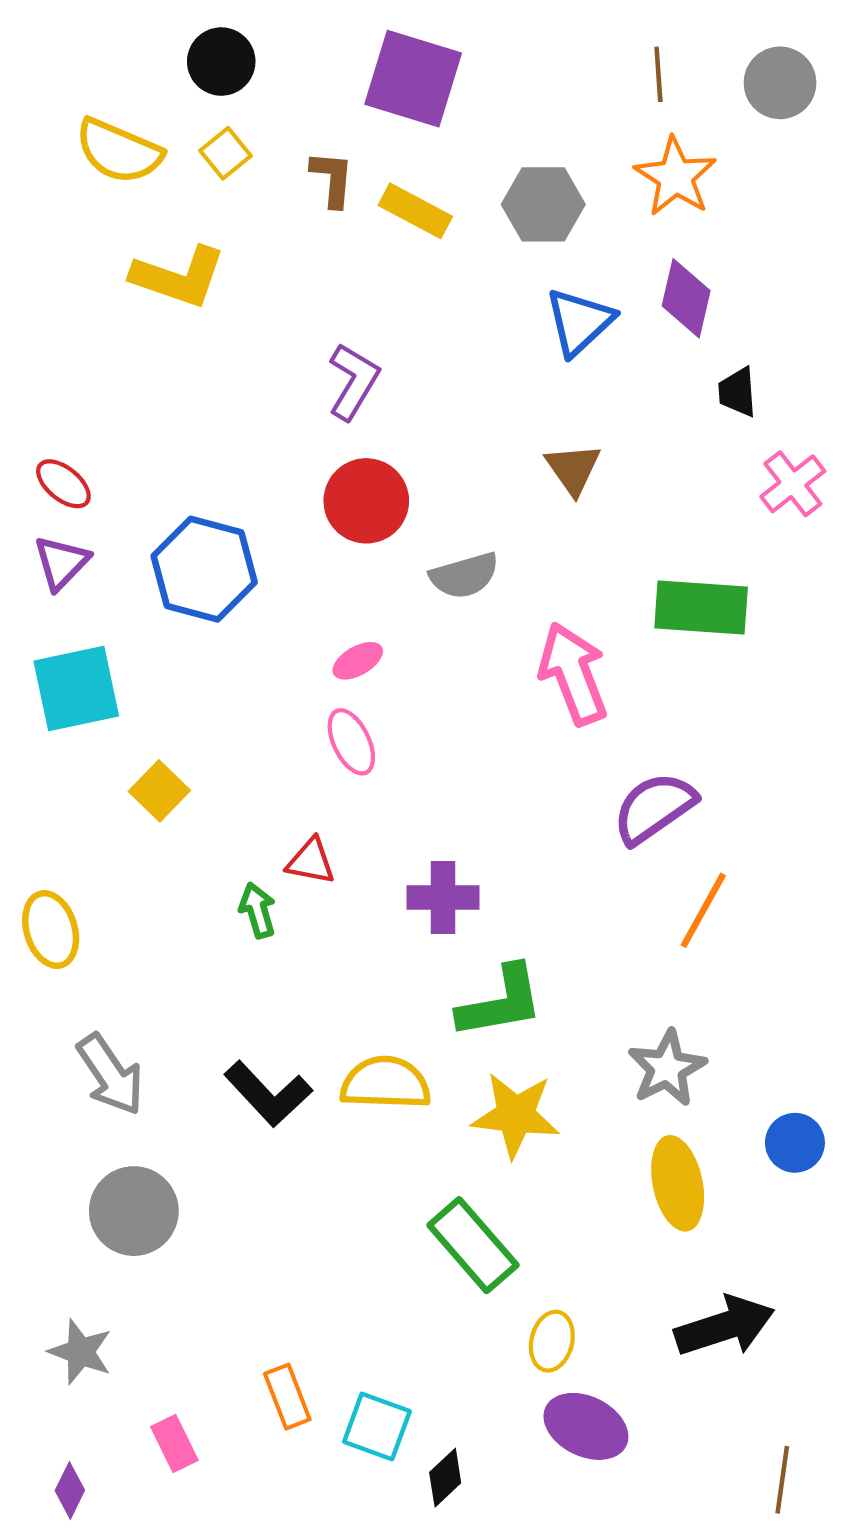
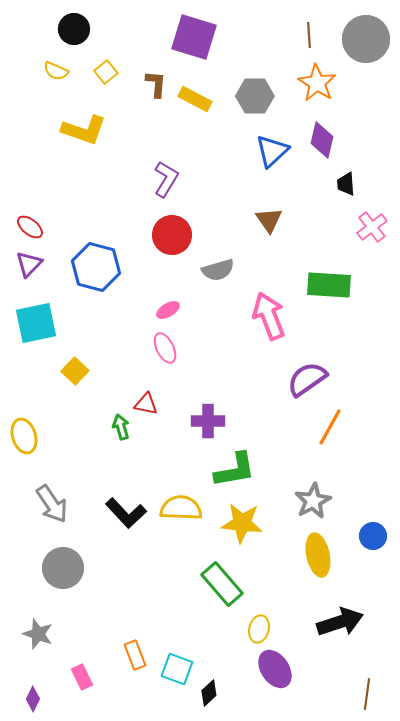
black circle: (221, 62) -> (74, 29), moved
gray circle: (780, 83) -> (366, 39), size x1.4
yellow semicircle: (119, 151) -> (56, 71), size x0.6
purple ellipse: (586, 1426) -> (275, 669), turned 30

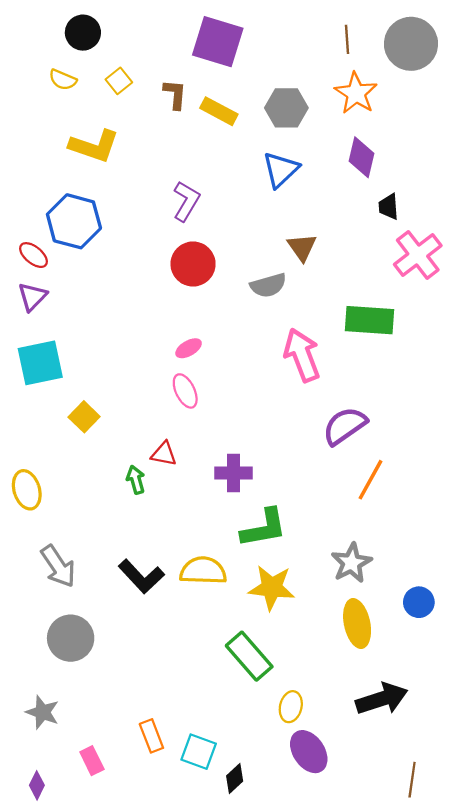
blue triangle: (272, 151) -> (281, 170), moved
pink cross: (372, 227) -> (418, 255), size x1.4
blue hexagon: (96, 267) -> (74, 221), moved
gray semicircle: (218, 270) -> (268, 285), moved

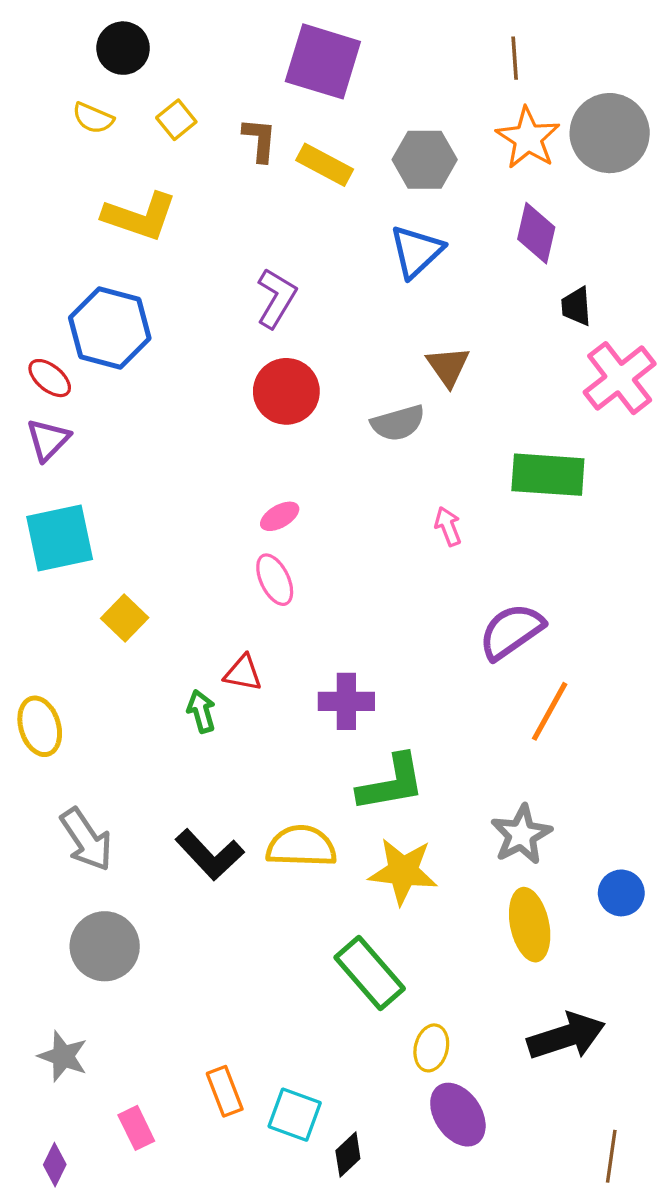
gray circle: (411, 44) -> (610, 133), moved
pink arrow: (302, 355) -> (448, 526), size x0.5

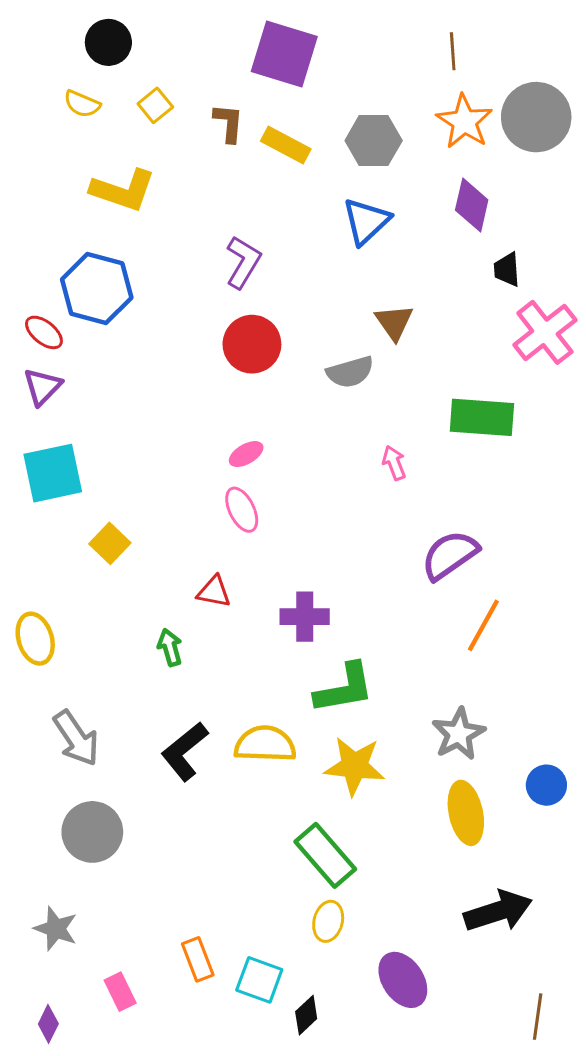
green arrow: (201, 711) -> (170, 647), moved
black L-shape: (210, 855) -> (185, 751), turned 94
yellow ellipse: (431, 1048) -> (328, 921), moved

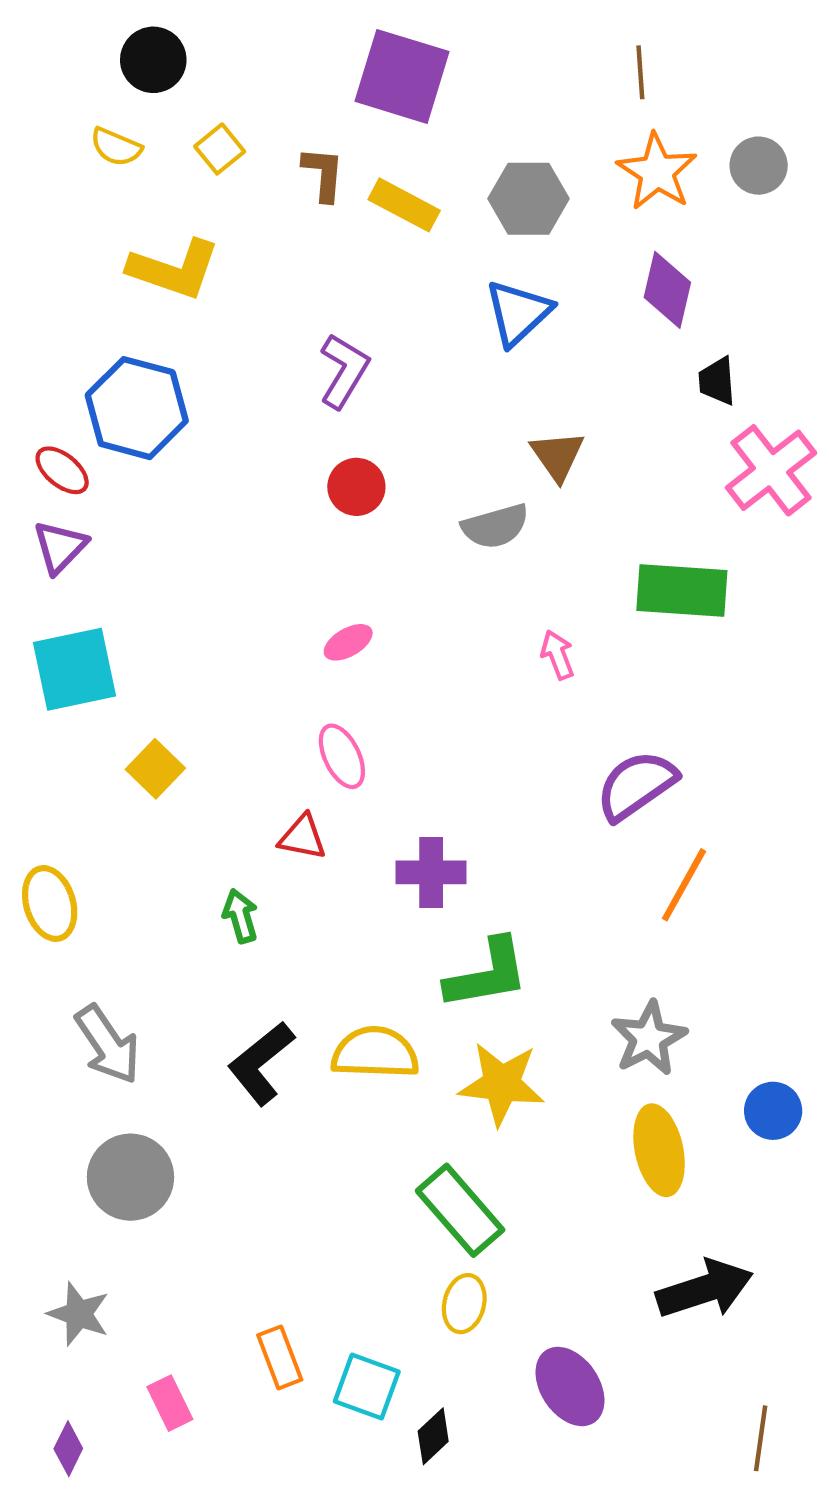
gray circle: (536, 117) -> (759, 166), size x0.6
red circle: (252, 344) -> (356, 487), size x0.7
pink ellipse: (242, 510) -> (342, 756), moved

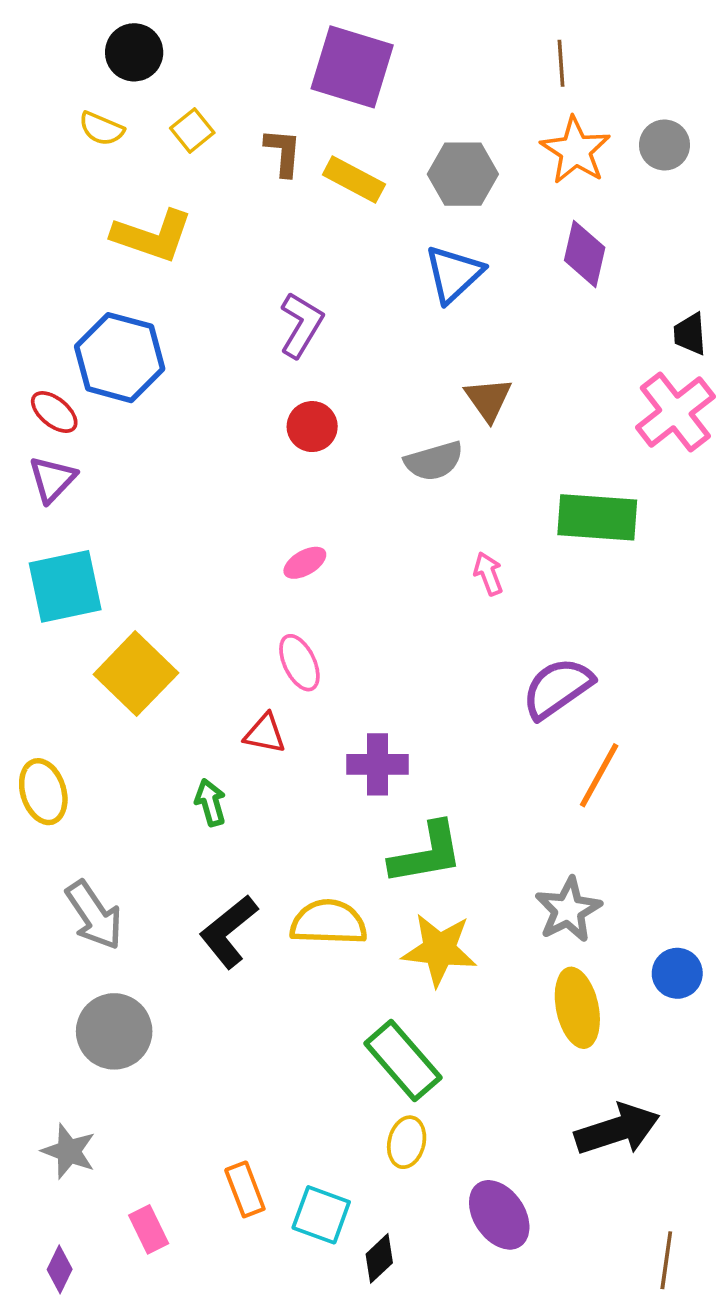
black trapezoid: (717, 381) -> (690, 334), moved
yellow square: (155, 769) -> (136, 674), size x1.6

